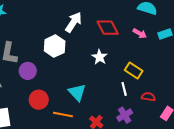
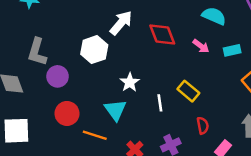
white star: (100, 57) -> (130, 82), moved
white line: (124, 89) -> (160, 103), moved
red semicircle: (148, 97) -> (203, 126), turned 64

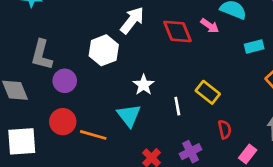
pink arrow: (201, 46) -> (210, 26), moved
red circle: (67, 113) -> (63, 122), moved
orange line: (95, 135) -> (93, 135), moved

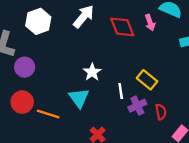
pink arrow: (210, 26) -> (150, 23), turned 35
white hexagon: (104, 50) -> (38, 21), moved
purple cross: (191, 152) -> (137, 106), moved

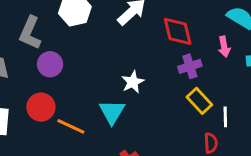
pink arrow: (150, 23) -> (224, 47), moved
white line: (121, 91) -> (225, 117), moved
purple cross: (137, 106) -> (190, 66), moved

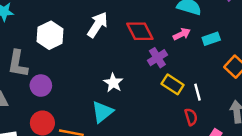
pink arrow: (224, 47) -> (182, 34), turned -91
cyan triangle: (112, 112) -> (102, 112), turned 35

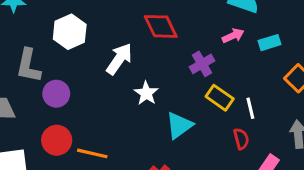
white arrow: (97, 25) -> (119, 59), moved
red diamond: (140, 31) -> (161, 26), moved
cyan triangle: (102, 112) -> (179, 125), moved

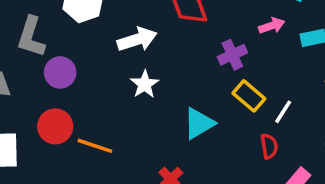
white arrow: (119, 59) -> (137, 39), turned 32
white star: (146, 93) -> (145, 84), moved
white line: (250, 108) -> (283, 112), turned 40

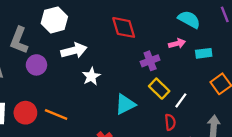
white arrow: (137, 39) -> (74, 51), moved
red circle: (55, 126) -> (25, 113), moved

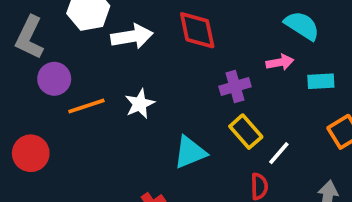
white arrow: (74, 51) -> (132, 36), moved
orange line: (56, 114) -> (86, 106), moved, turned -45

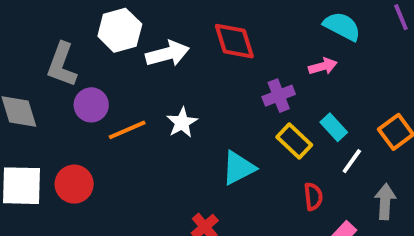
cyan rectangle: (321, 81) -> (334, 127), moved, turned 56
white line: (279, 153) -> (352, 161), moved

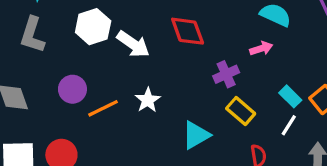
white arrow: (167, 54) -> (133, 44), turned 52
gray L-shape: (62, 65) -> (32, 35), moved
cyan rectangle: (334, 127) -> (290, 96), moved

